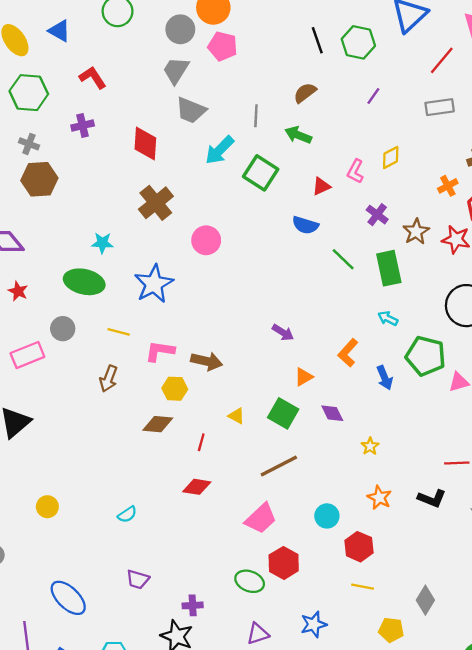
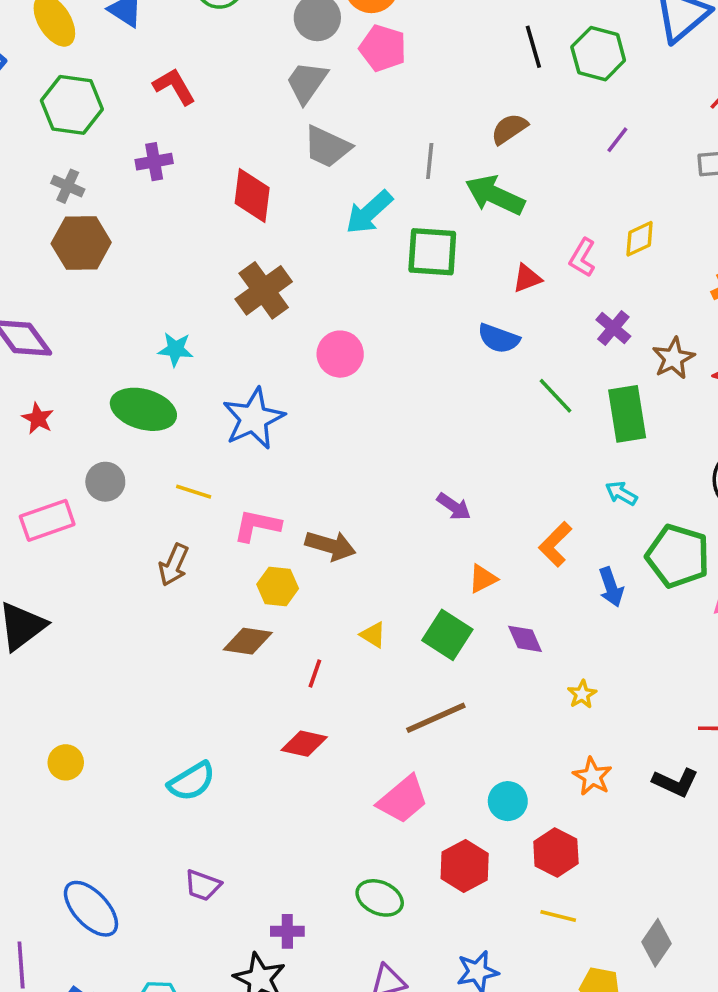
green arrow: (298, 135) -> (495, 195), size x1.4
green square: (261, 173) -> (432, 252), turned -32
cyan semicircle: (127, 514) -> (192, 781), size x1.5
red hexagon: (284, 563) -> (465, 866), moved

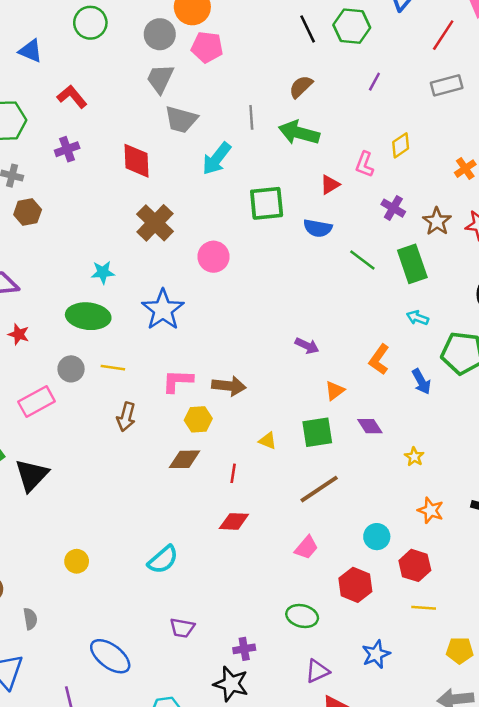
brown hexagon: (81, 243) -> (28, 212), size x0.7
green square: (432, 252) -> (267, 203), moved
yellow line: (194, 492) -> (113, 368), moved
green square: (447, 635) -> (317, 432), turned -32
pink trapezoid: (403, 799) -> (306, 547), size x0.7

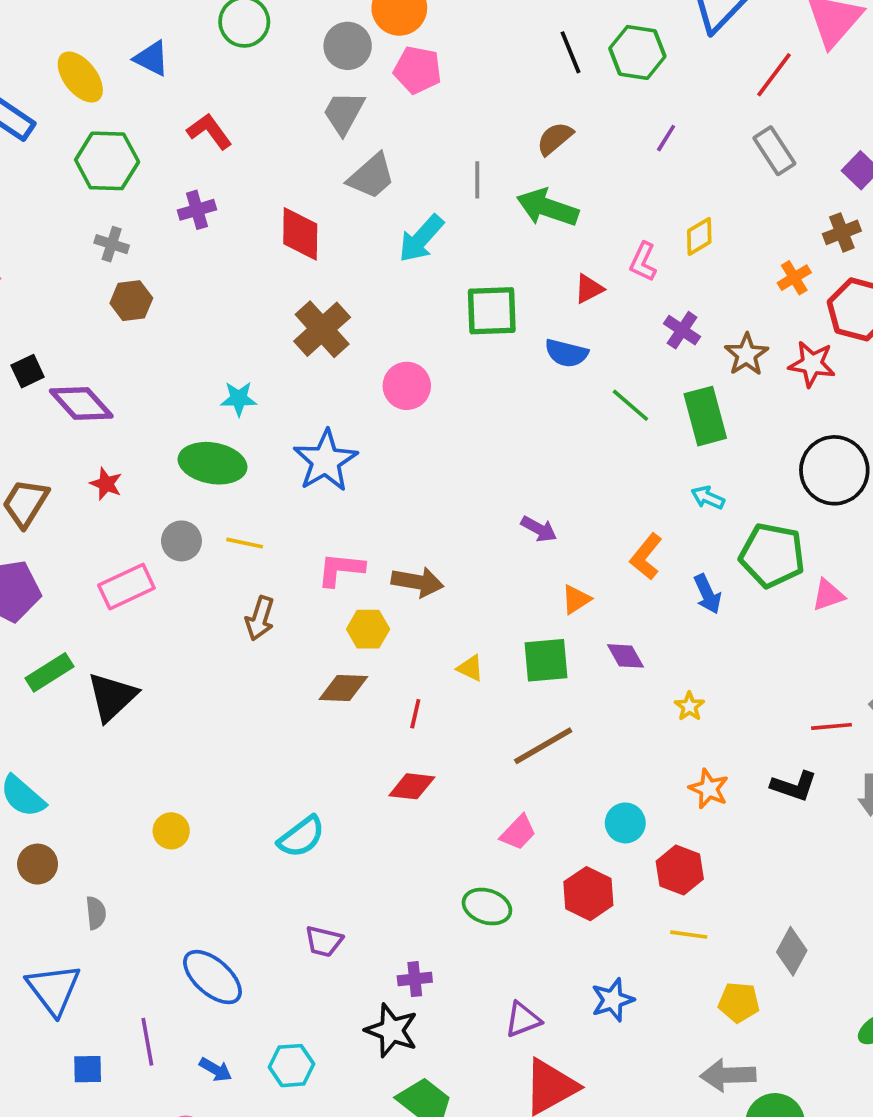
gray rectangle: (447, 85) -> (774, 151), turned 68
gray trapezoid: (181, 120) -> (371, 176), turned -60
green ellipse: (302, 616) -> (487, 907), moved

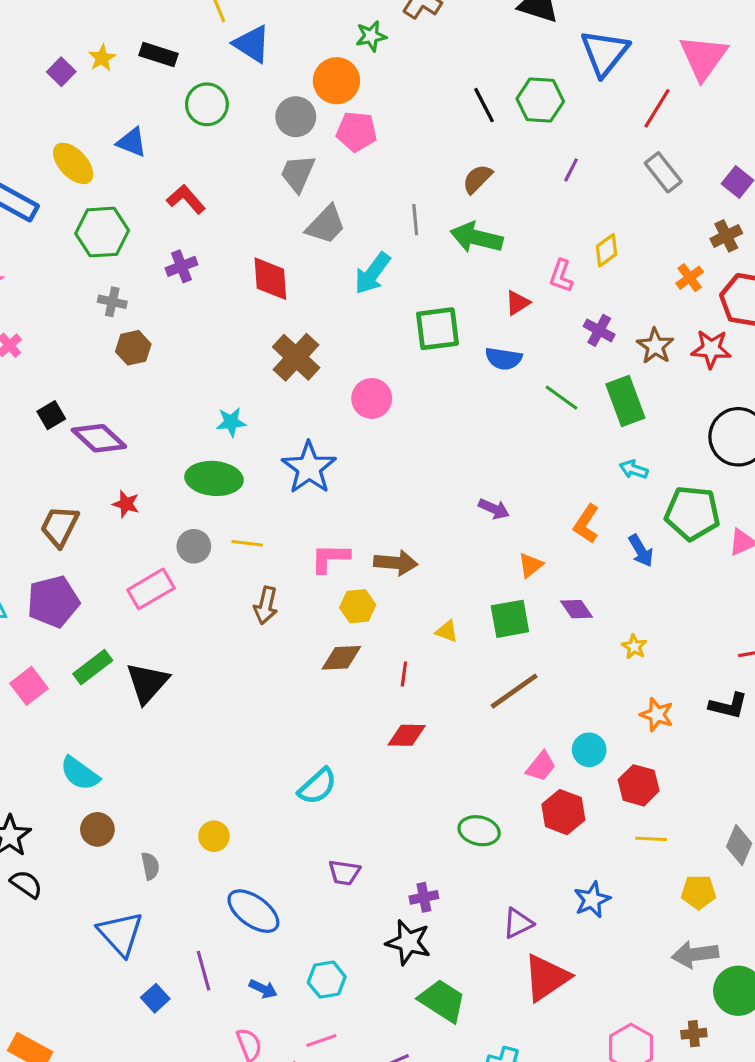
yellow circle: (171, 831) -> (214, 836), moved
pink trapezoid: (518, 832) -> (541, 766), moved
blue square: (88, 1069) -> (155, 998), turned -36

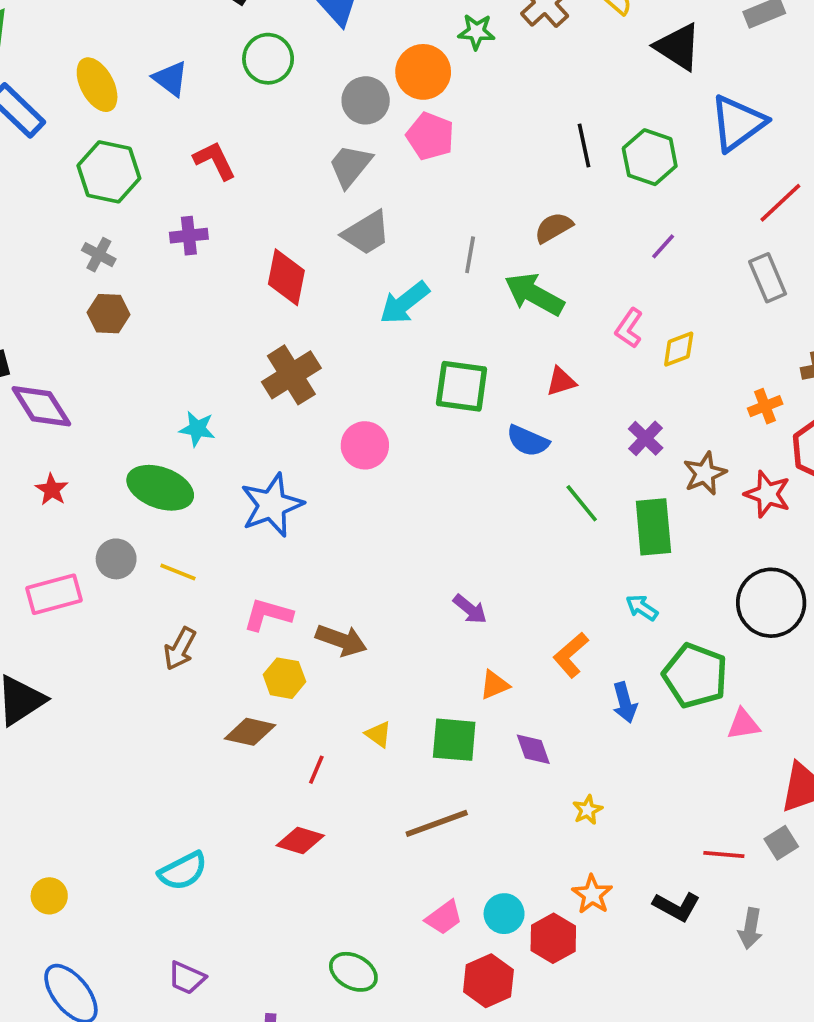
pink L-shape: (561, 276) -> (629, 328), moved
red hexagon: (639, 785) -> (553, 938), moved
red hexagon: (563, 812) -> (488, 981), moved

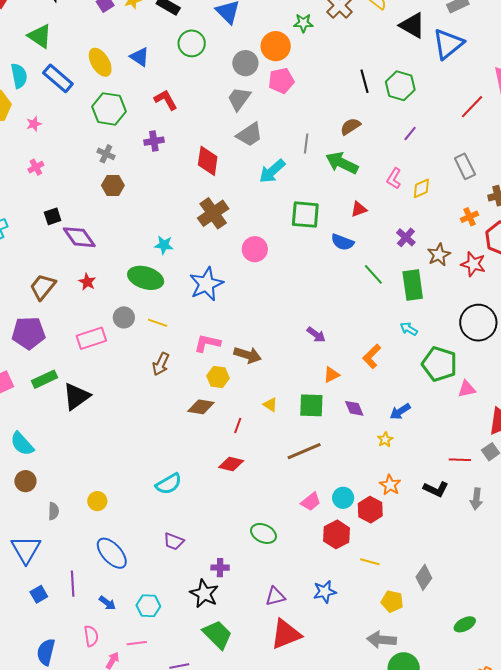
blue triangle: (738, 123) -> (448, 44), moved
pink pentagon: (430, 136) -> (281, 81), turned -30
gray rectangle: (768, 278) -> (465, 166), moved
blue arrow: (625, 703) -> (400, 411), moved, turned 75

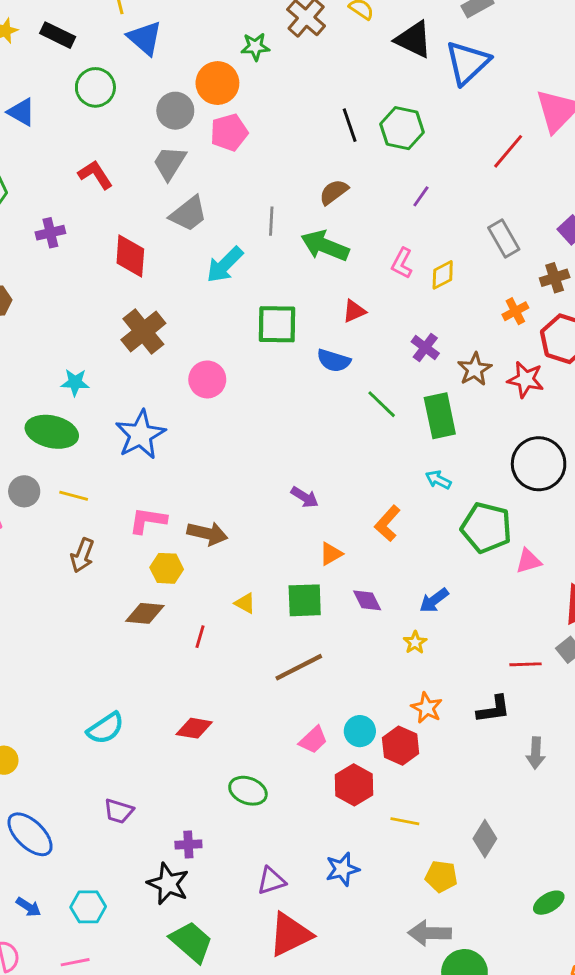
red L-shape: (166, 100) -> (95, 175), moved
red diamond: (231, 464) -> (194, 728), moved
black L-shape: (436, 489) -> (494, 709), turned -30
gray arrow: (476, 499) -> (536, 753), moved

